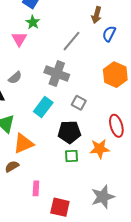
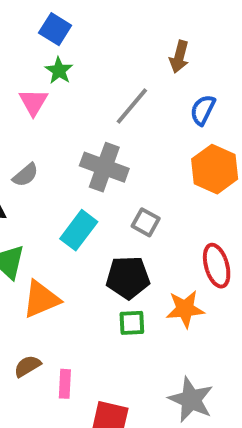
blue semicircle: (109, 34) -> (203, 110), moved
brown semicircle: (12, 166) -> (27, 366), moved
gray star: (103, 197) -> (191, 400), turned -30

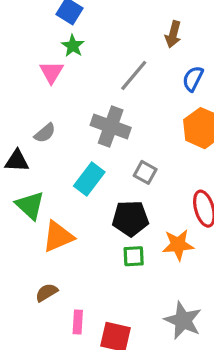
pink rectangle: (65, 384) -> (78, 322), moved

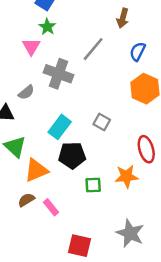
gray cross: (111, 126) -> (58, 74), moved
black pentagon: (130, 218) -> (72, 155), moved
brown semicircle: (47, 292) -> (26, 200), moved
pink rectangle: (78, 322) -> (51, 207), moved, turned -42

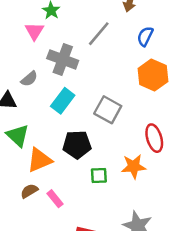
gray square: (102, 122) -> (108, 110), size x1.5
cyan rectangle: (60, 127) -> (63, 101), moved

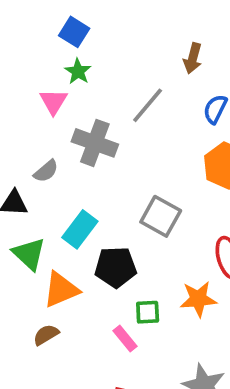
cyan rectangle: (63, 101) -> (80, 229), moved
pink rectangle: (55, 199) -> (125, 339), moved

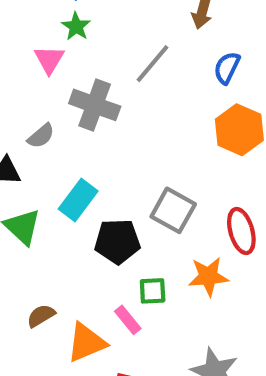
gray square: (161, 216) -> (173, 210), moved
orange triangle: (61, 290) -> (86, 343), moved

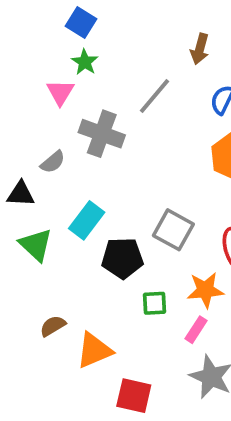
pink rectangle: (128, 320) -> (196, 330), moved, turned 72

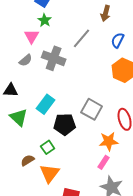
gray semicircle: (53, 162) -> (26, 60), moved
green square: (155, 303) -> (48, 147), moved, turned -32
orange triangle: (94, 350) -> (50, 173), turned -30

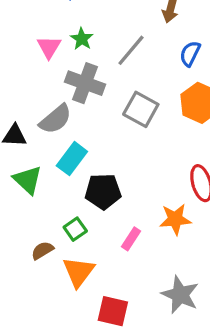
green star: (45, 20) -> (82, 39), moved
gray semicircle: (26, 60) -> (56, 119), moved, size x1.5
gray square: (92, 109) -> (141, 109), moved
pink rectangle: (104, 162) -> (131, 239), moved

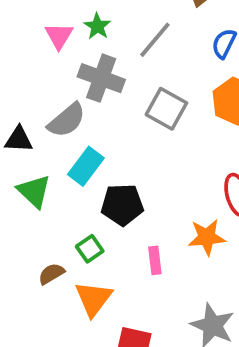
pink rectangle: (131, 239) -> (155, 260), turned -40

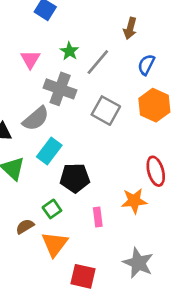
green star: (97, 26) -> (69, 51), moved

